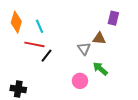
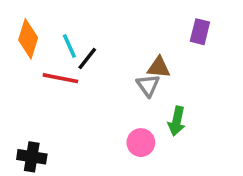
brown triangle: (99, 38) -> (159, 67), moved
black line: (47, 56) -> (87, 58), moved
green arrow: (100, 69) -> (177, 121), turned -119

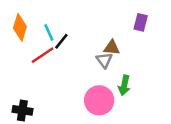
red line: (60, 78) -> (43, 55), turned -45
pink circle: (141, 143) -> (99, 100), size x1.5

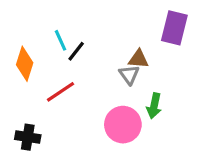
purple rectangle: (141, 22) -> (174, 28), size x1.5
orange diamond: (20, 27) -> (25, 64), moved
red line: (43, 55) -> (61, 92), moved

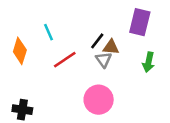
black line: (76, 51) -> (97, 41), moved
red line: (61, 92) -> (65, 60), moved
green arrow: (154, 106) -> (149, 62), moved

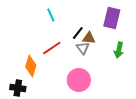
cyan line: (49, 32) -> (51, 15), moved
orange diamond: (20, 51) -> (31, 66), moved

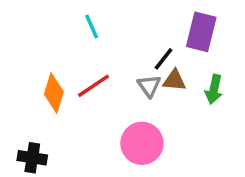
black line: (78, 33) -> (164, 59), moved
brown triangle: (89, 38) -> (174, 80), moved
orange diamond: (31, 66) -> (54, 93), moved

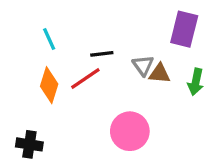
cyan line: (92, 27) -> (49, 39), moved
black line: (164, 59) -> (102, 54), moved, turned 45
gray triangle: (149, 86) -> (143, 65), moved

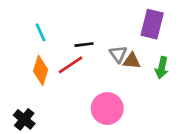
black cross: (29, 144) -> (24, 119), turned 30

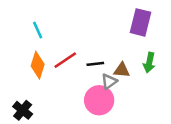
black line: (84, 45) -> (95, 64), moved
gray triangle: (118, 54) -> (109, 81), moved, turned 30
brown triangle: (132, 61) -> (122, 70), moved

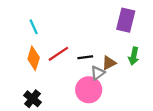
brown triangle: (122, 70) -> (109, 63), turned -32
black cross: (23, 110) -> (32, 99), moved

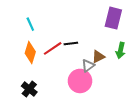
black line: (85, 57) -> (71, 43), moved

